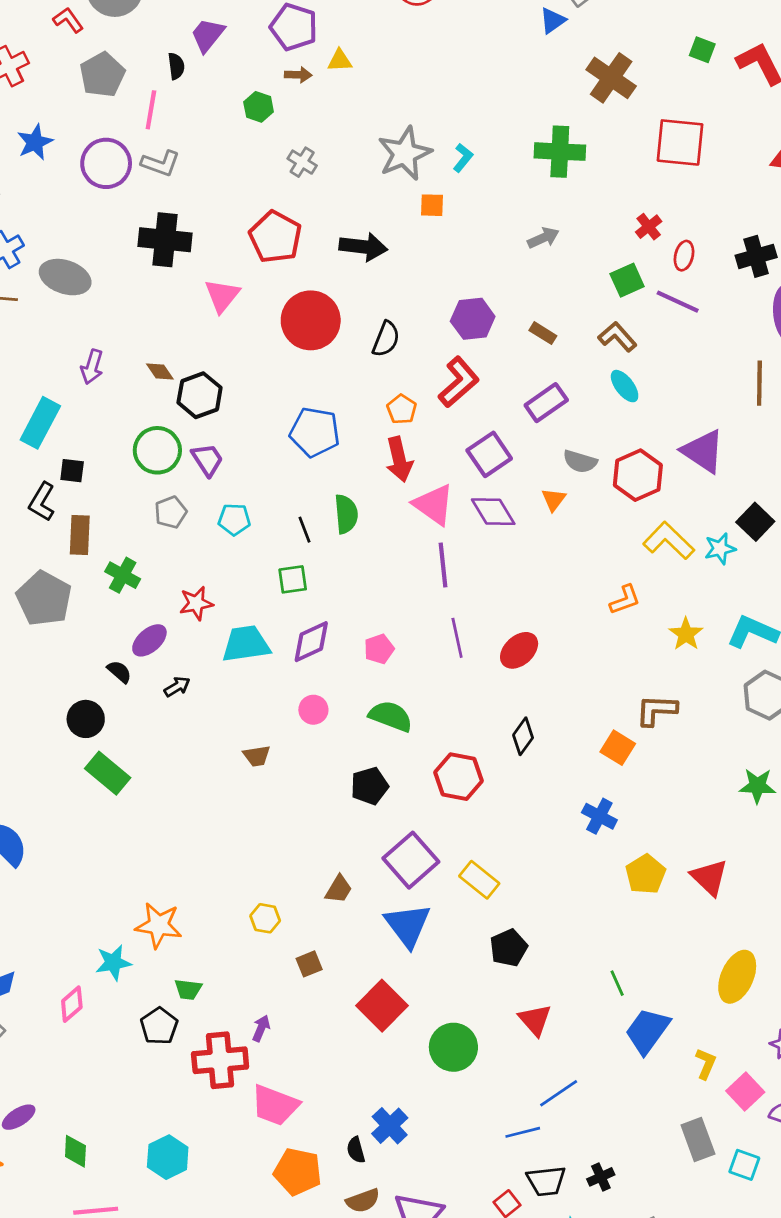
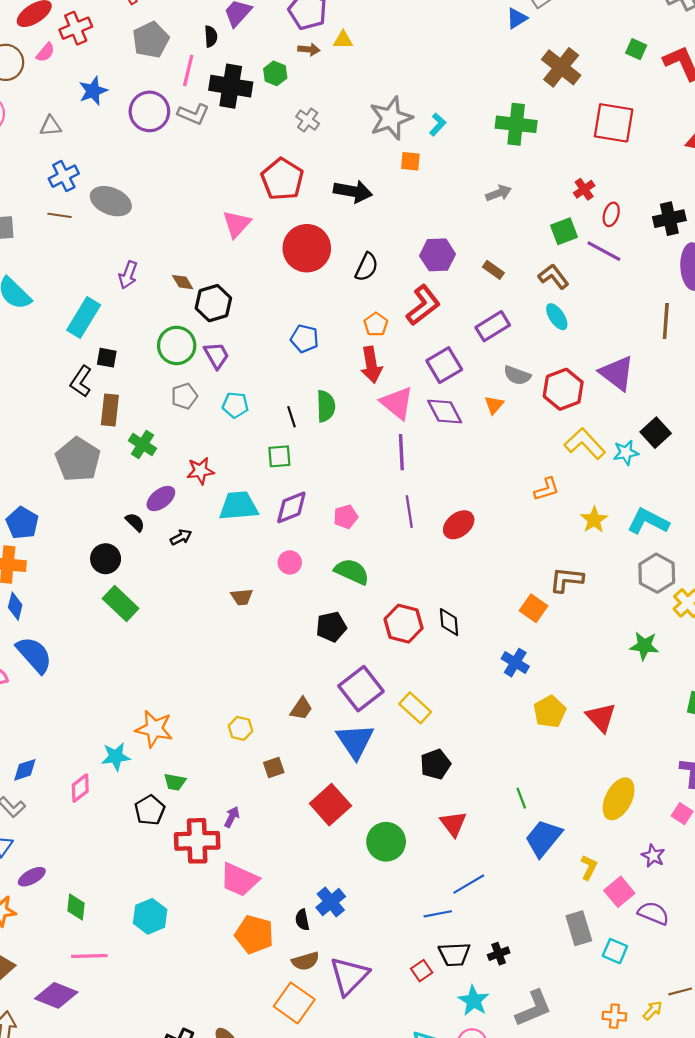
black cross: (165, 240) -> (231, 86), moved
blue pentagon: (315, 432) -> (305, 339), size x0.7
black diamond: (523, 736) -> (449, 622), moved, turned -44

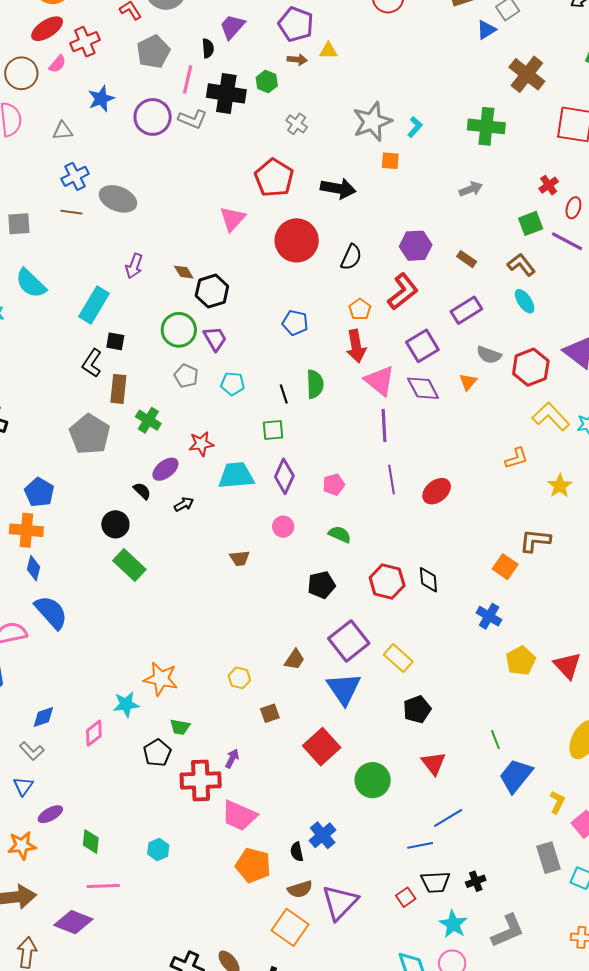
gray pentagon: (184, 396) -> (186, 376), turned -30
purple diamond: (291, 507) -> (284, 476), turned -44
green semicircle: (352, 572) -> (340, 534), size x0.7
cyan hexagon: (150, 916) -> (158, 849), size x0.7

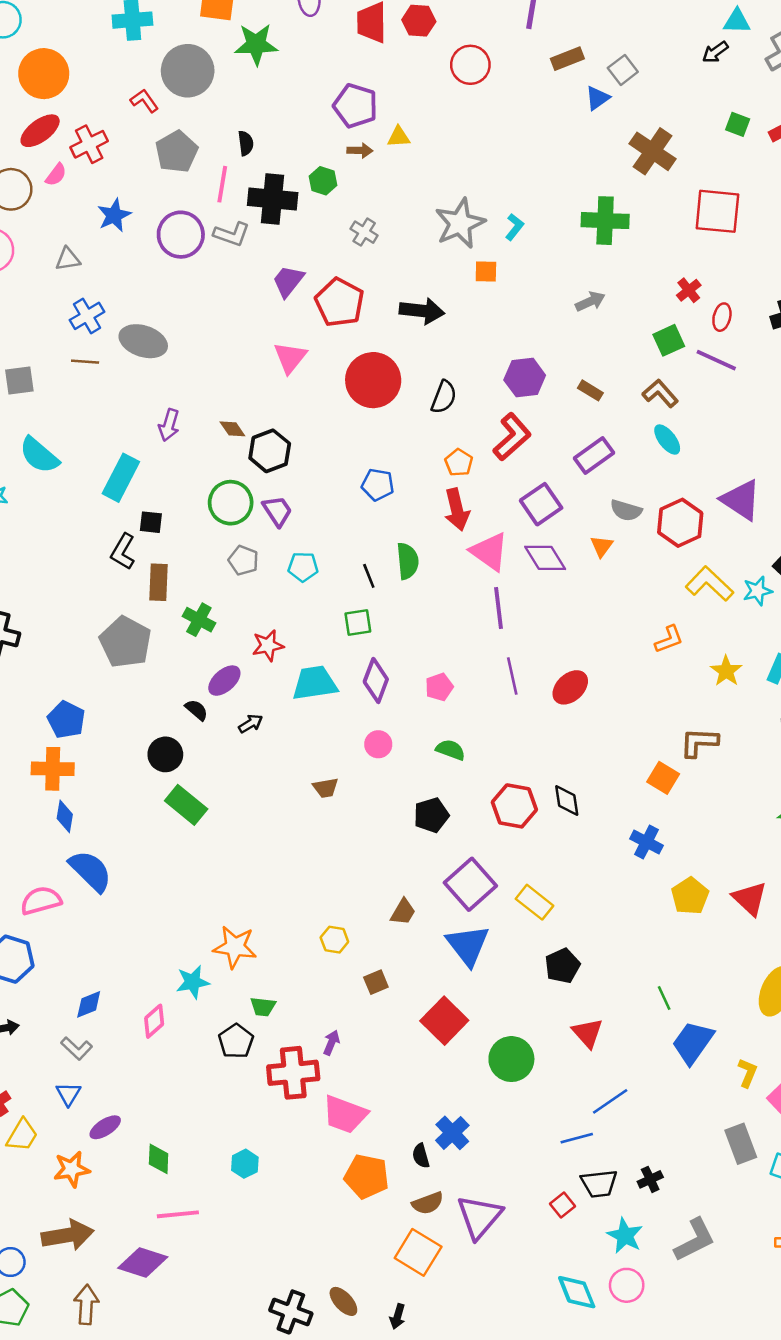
purple trapezoid: (232, 27) -> (288, 281), moved

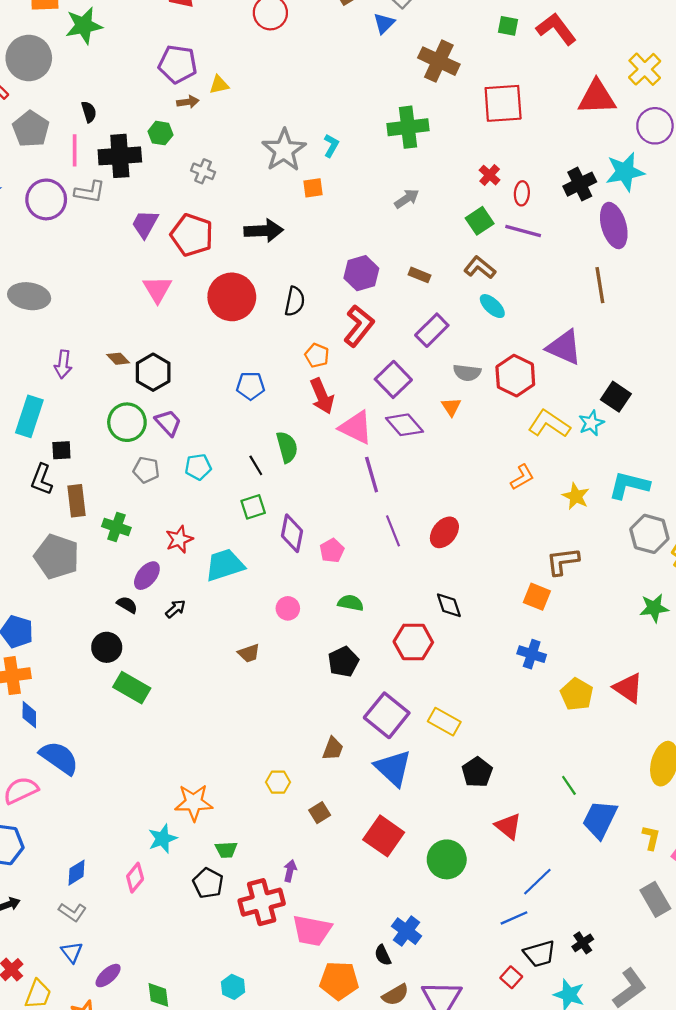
purple diamond: (376, 681) -> (292, 533), moved
black diamond: (567, 801) -> (449, 605), moved

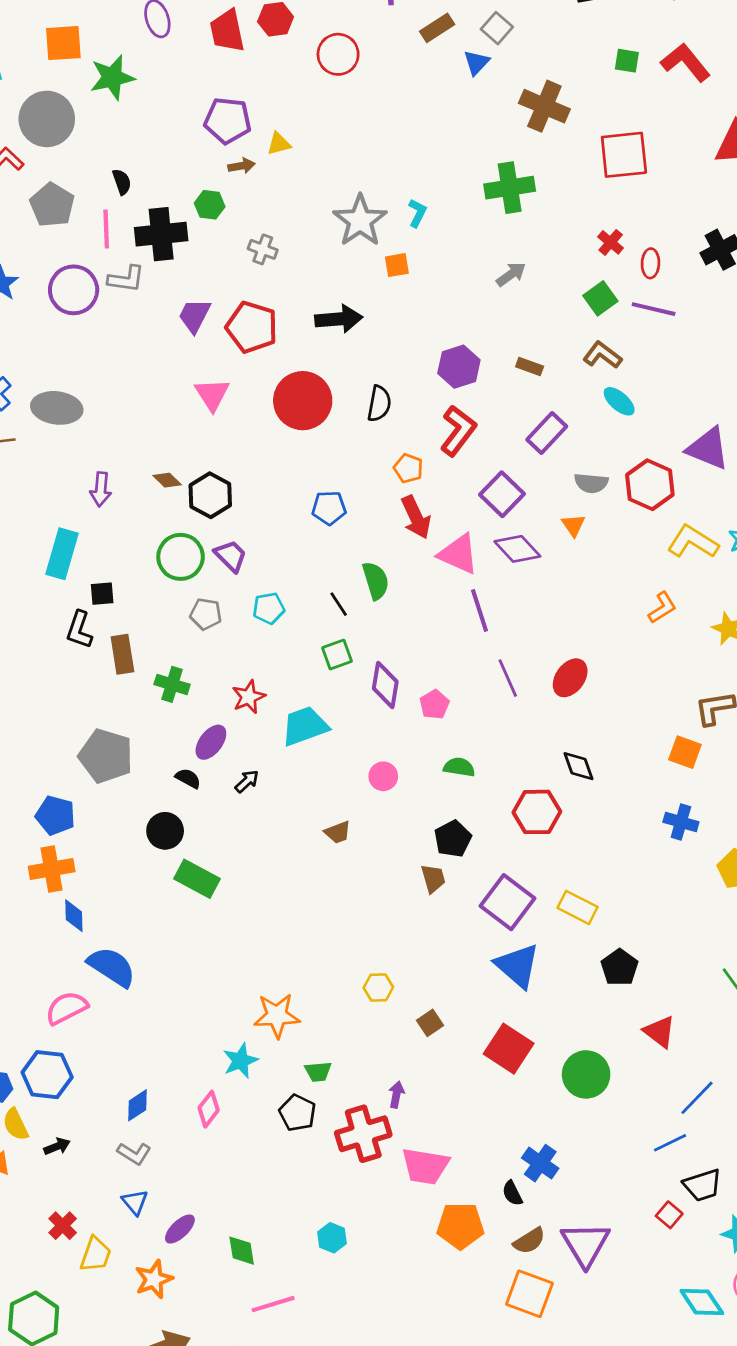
gray pentagon: (57, 557) -> (106, 756), moved
brown trapezoid: (333, 749) -> (433, 878), moved, turned -35

